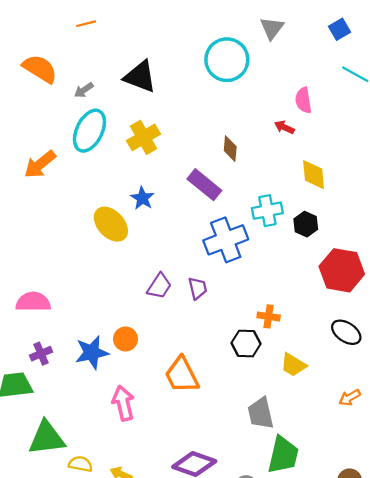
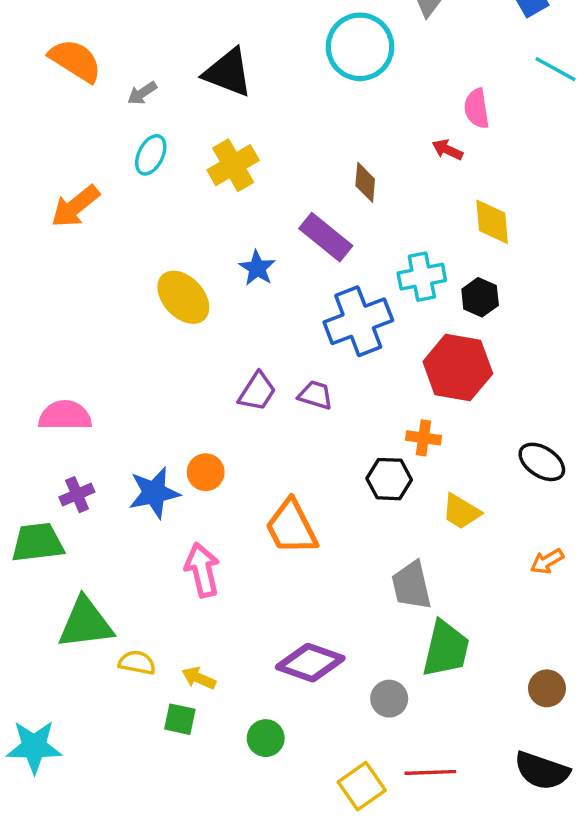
cyan ellipse: (89, 131) -> (151, 155), size x0.6
blue star: (142, 198) -> (257, 268), moved
red hexagon: (342, 270) -> (458, 368), moved
purple trapezoid: (198, 288) -> (315, 395), turned -60

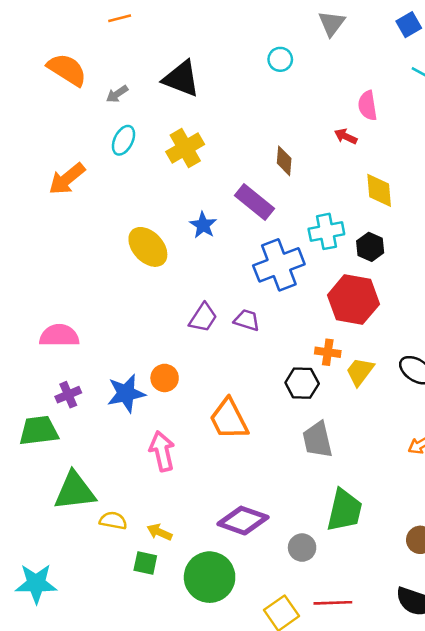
cyan circle: (360, 47) -> (280, 59), size x0.5
yellow trapezoid: (461, 512) -> (360, 372), moved, turned 96
gray trapezoid: (411, 585) -> (317, 440), moved
green circle: (266, 738) -> (210, 577), size x1.8

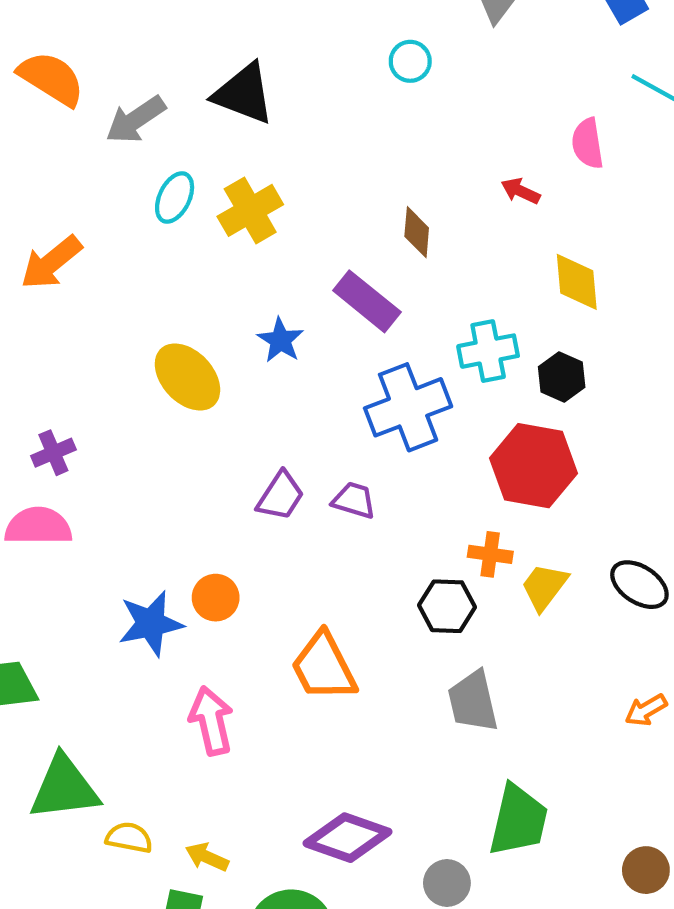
gray arrow: (117, 94) -> (136, 120), size x1.6
pink semicircle: (368, 106) -> (588, 143), moved
cyan ellipse: (123, 140) -> (175, 198), moved
purple cross: (68, 395) -> (53, 453), moved

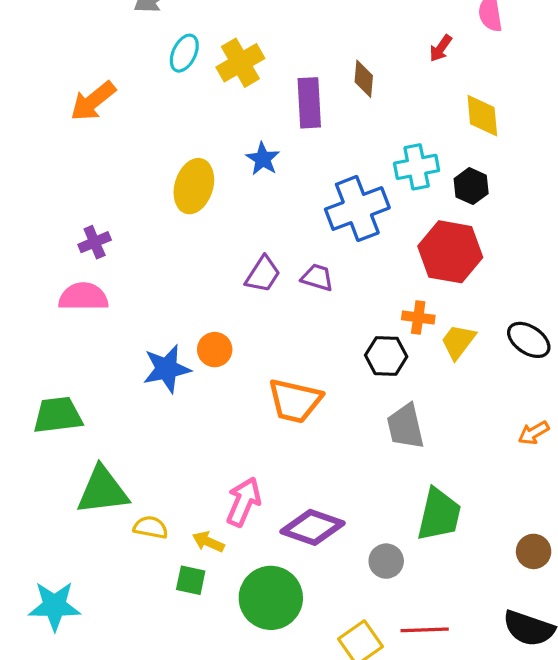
red arrow: (521, 191) -> (441, 48), turned -80
purple rectangle: (367, 301) -> (309, 103), moved, turned 48
yellow ellipse: (187, 377) -> (194, 186), turned 60
orange trapezoid: (324, 667) -> (295, 401), turned -50
pink arrow: (211, 721) -> (244, 502), moved, turned 36

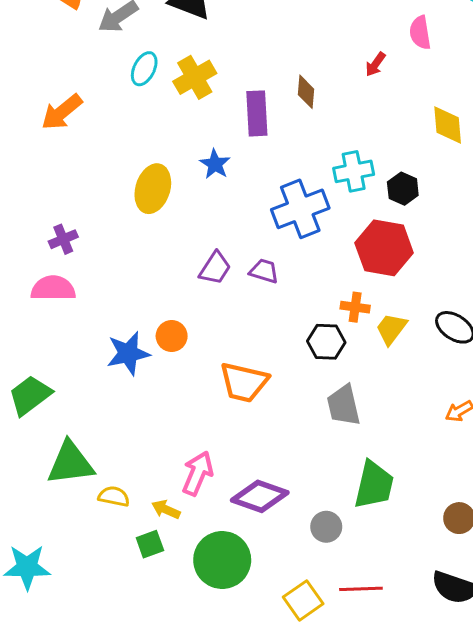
yellow diamond: (482, 116) -> (448, 125), moved
green trapezoid: (58, 415) -> (30, 395), turned -30
green square: (191, 580) -> (150, 544), turned -32

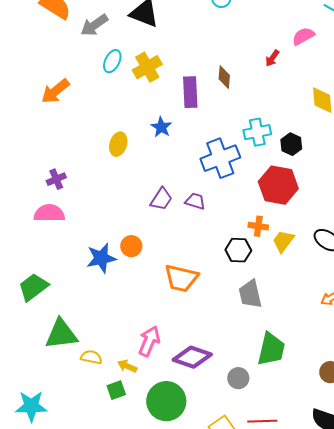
pink semicircle: (420, 33) -> (303, 36), turned 70
yellow ellipse: (153, 189) -> (118, 144), size x0.7

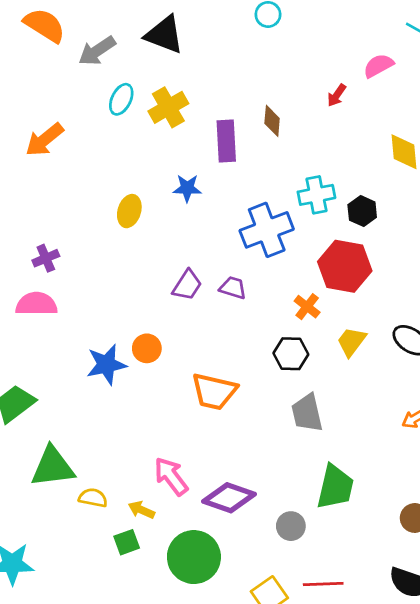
blue star: (161, 127) -> (187, 188), turned -30
orange cross: (258, 226) -> (307, 307), moved, turned 30
pink arrow: (149, 341) -> (171, 476), turned -60

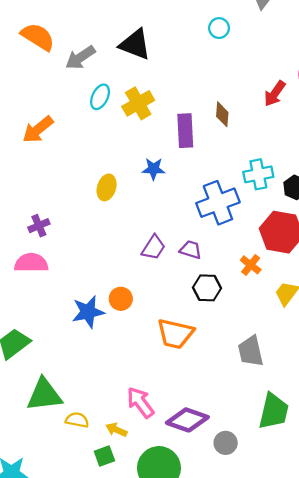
red arrow: (337, 95) -> (275, 94), size x1.4
black hexagon: (291, 354) -> (207, 288), moved
gray circle: (291, 526) -> (226, 443), moved

